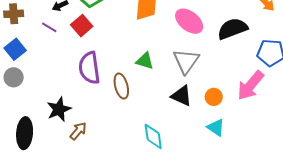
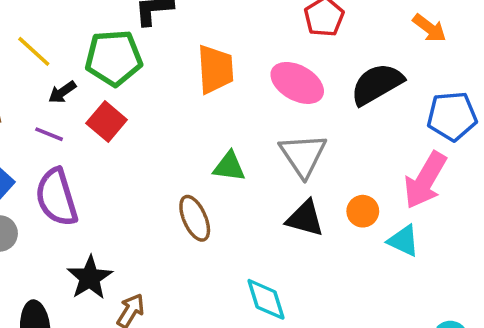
purple semicircle: (89, 68) -> (56, 197), moved
cyan triangle: (216, 127) -> (404, 241), moved

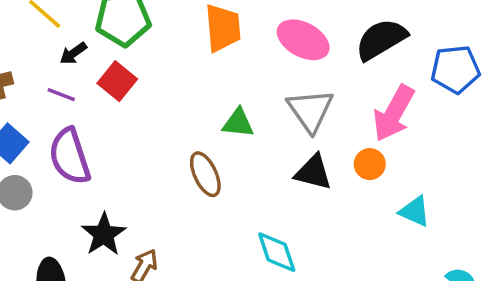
pink arrow: (425, 180) -> (394, 113), moved
cyan triangle: (404, 241) -> (415, 211), moved

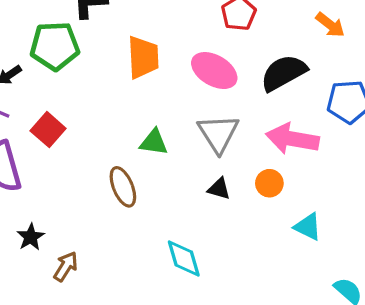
red square: (117, 81) -> (48, 130), moved
pink arrow: (394, 113) -> (292, 139), turned 69
black triangle: (313, 172) -> (219, 189), size x0.7
black star: (104, 234) -> (31, 237), size x0.7

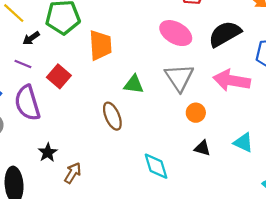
orange trapezoid: (143, 57) -> (100, 45), moved
orange circle: (269, 183) -> (196, 113), moved
black triangle: (219, 189) -> (202, 148), moved

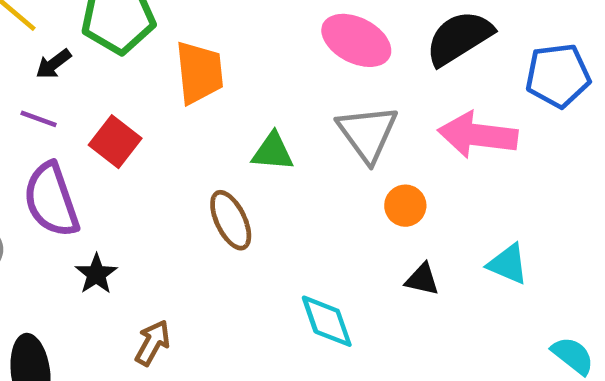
black star: (48, 152) -> (96, 274), moved

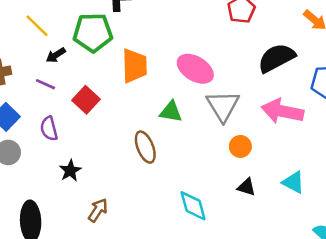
pink ellipse: (356, 40) -> (195, 69), moved
purple semicircle: (51, 200) -> (49, 129), size x0.6

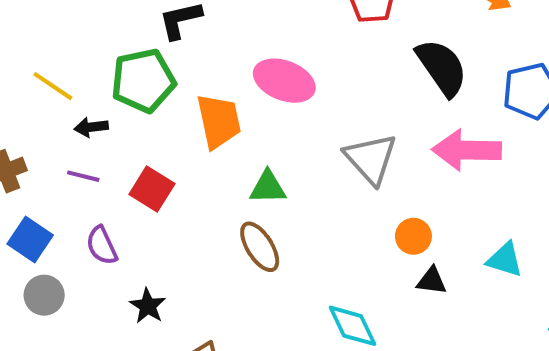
black arrow: (56, 55) -> (91, 127), turned 36
black semicircle: (276, 58) -> (442, 67), turned 93
pink ellipse: (195, 69) -> (284, 81), moved
green triangle: (171, 112) -> (268, 187), moved
orange circle: (240, 146) -> (413, 236), moved

